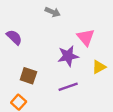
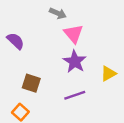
pink triangle: (86, 37) -> (73, 34), moved
purple star: (68, 56) -> (75, 61), turned -30

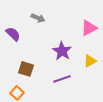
gray arrow: (58, 13) -> (38, 18), moved
pink triangle: (73, 34) -> (89, 28), moved, turned 42

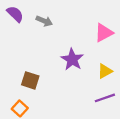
purple semicircle: (13, 34) -> (15, 14), moved
purple line: (62, 79) -> (105, 98), moved

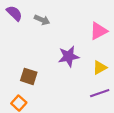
purple star: (72, 59) -> (69, 56), turned 30

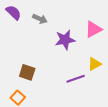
purple star: (69, 56) -> (65, 40), moved
purple line: (100, 93) -> (76, 79), moved

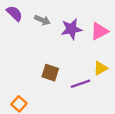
purple star: (65, 40) -> (71, 29), moved
brown square: (27, 72) -> (50, 73), moved

